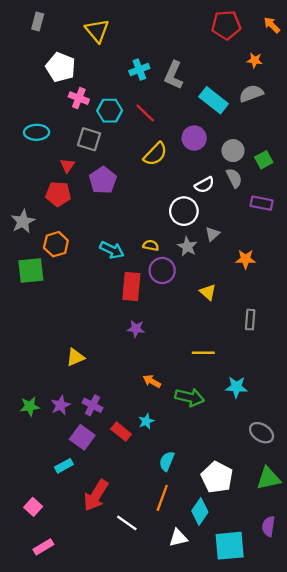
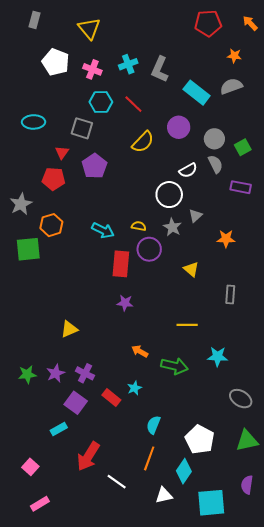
pink cross: (79, 98) -> (92, 69), moved

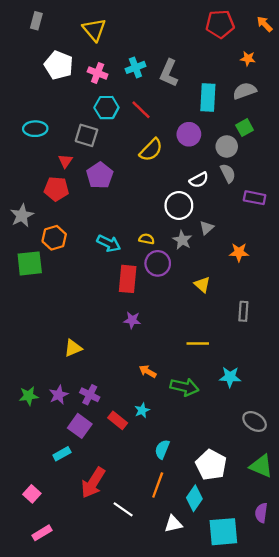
cyan rectangle: (197, 93) -> (208, 98), turned 55
green square: (243, 147) -> (245, 128), moved
green triangle: (247, 441) -> (261, 466), turned 35

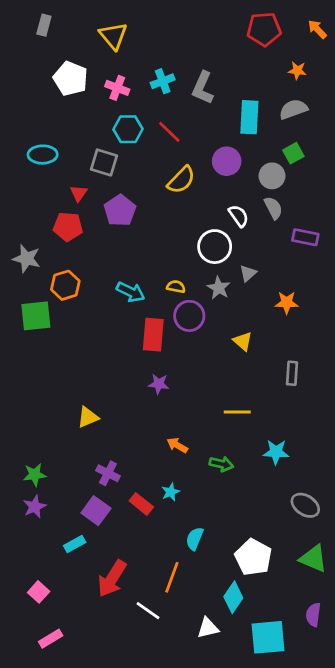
white semicircle: (199, 180) -> (239, 216), turned -96
gray star: (22, 216) -> (27, 259), turned -30
green arrow: (184, 387) -> (221, 464), size x0.7
purple star: (59, 395) -> (35, 507), moved
orange line: (158, 485) -> (172, 577), moved

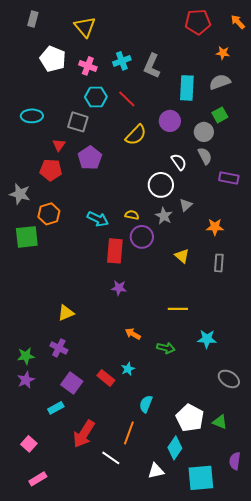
gray rectangle: (292, 373) -> (219, 263), moved
purple cross: (108, 473) -> (59, 348), moved
green triangle: (313, 559) -> (220, 422), moved, size x0.7

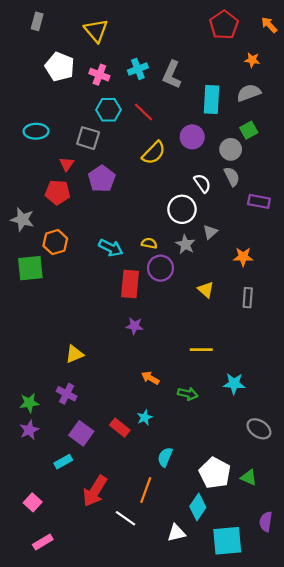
red pentagon: (198, 22) -> (224, 25), turned -30

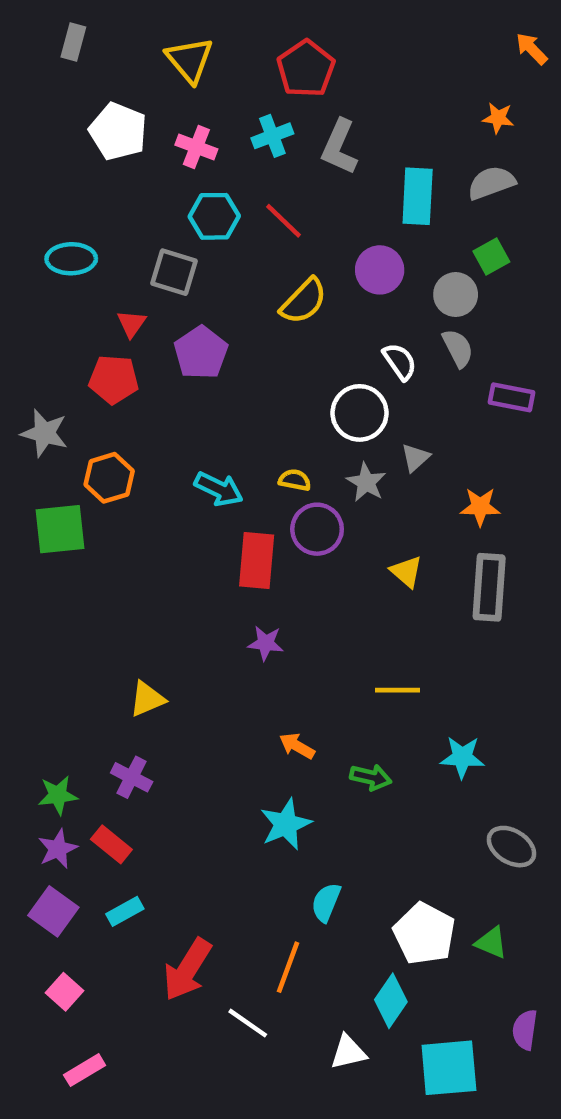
red pentagon: (224, 25) -> (306, 69), moved
gray rectangle: (248, 298) -> (489, 587), size x1.6
cyan star: (145, 418) -> (286, 824), size x1.6
red rectangle: (120, 428) -> (111, 844), moved
purple square: (81, 433) -> (53, 911), moved

